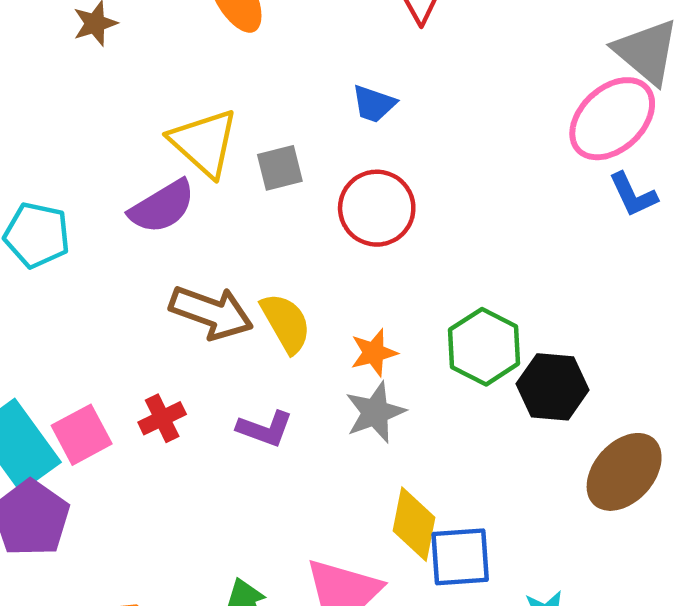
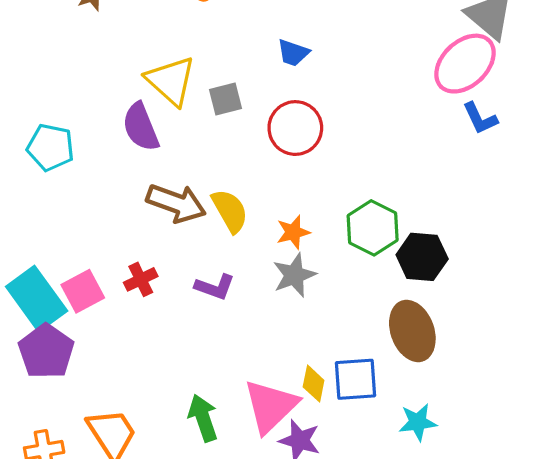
purple semicircle: (162, 207) -> (141, 127), turned 99
brown ellipse: (624, 472) -> (412, 331), moved, turned -62
yellow diamond: (414, 524) -> (314, 384), moved, size x0.7

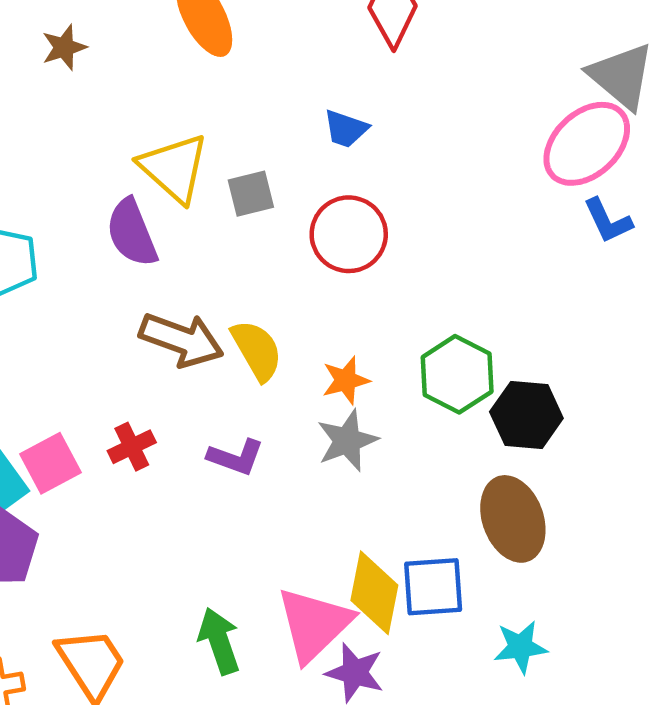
yellow diamond: (314, 384) -> (374, 593), size x1.6

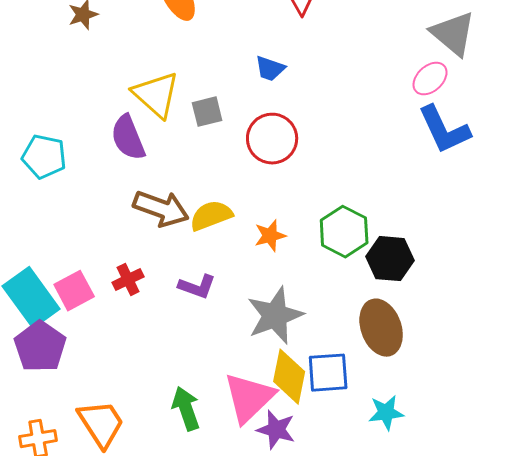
pink ellipse: (587, 144) -> (430, 79), size x0.6
blue L-shape: (608, 221) -> (444, 130), size x1.6
yellow semicircle: (257, 350) -> (211, 216), turned -81
gray star: (347, 441) -> (275, 316), moved, size x1.4

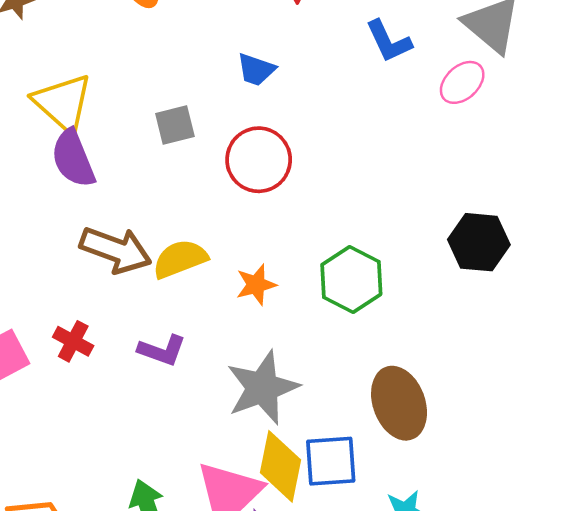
yellow triangle: (156, 95) -> (63, 103), moved
blue L-shape: (444, 130) -> (389, 41), moved, size x0.7
black hexagon: (390, 259) -> (479, 242), moved
red cross: (128, 280) -> (73, 341), turned -36

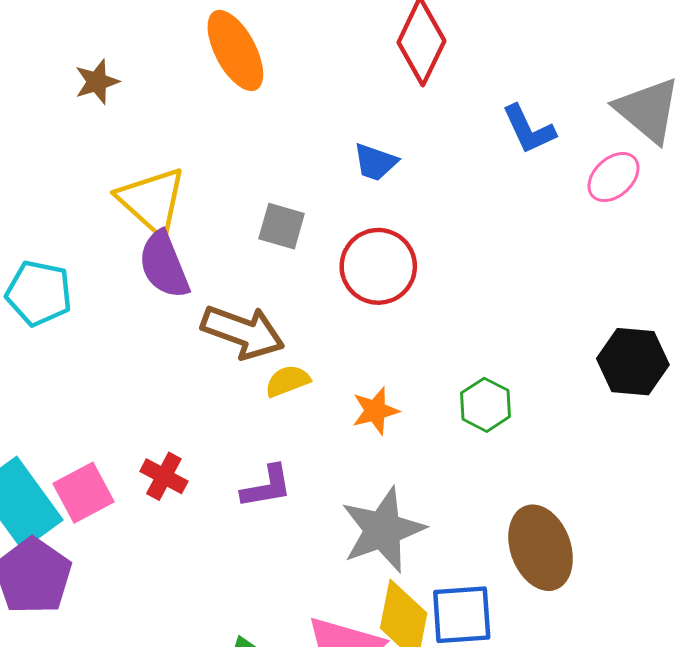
gray square: (175, 125) -> (282, 226), turned 30
brown arrow: (116, 250) -> (243, 332), moved
yellow semicircle: (180, 259) -> (287, 381), size x0.7
green hexagon: (351, 280) -> (485, 405), size x0.7
purple L-shape: (162, 350) -> (267, 487), turned -30

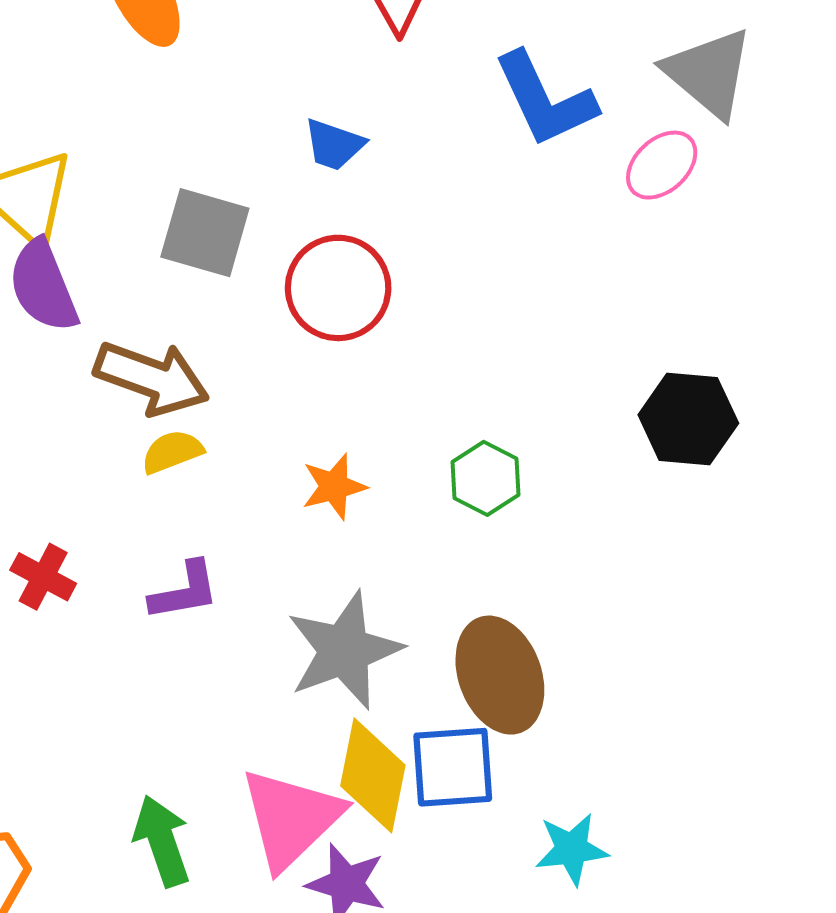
blue L-shape: (529, 129) -> (545, 100), size x1.4
gray square: (282, 226) -> (205, 233), size x1.4
yellow semicircle: (287, 381) -> (172, 452), moved
brown ellipse: (541, 548) -> (500, 675), moved

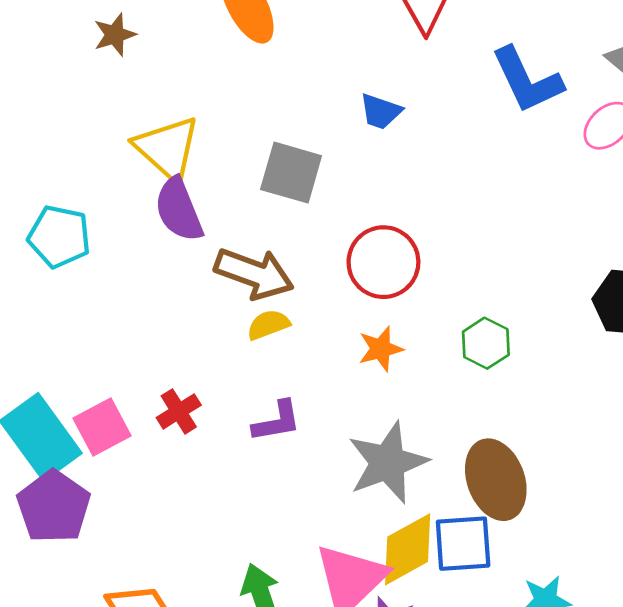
red circle: (338, 288) -> (383, 262), moved
red cross: (43, 577) -> (179, 411), turned 30
yellow diamond: (373, 775) -> (408, 549), turned 50

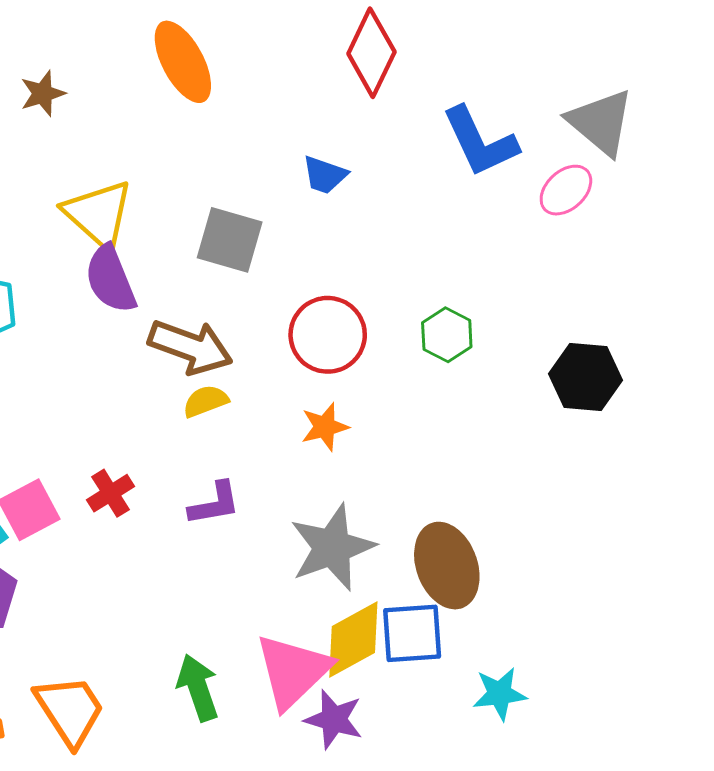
green hexagon: (486, 343) -> (447, 335), moved

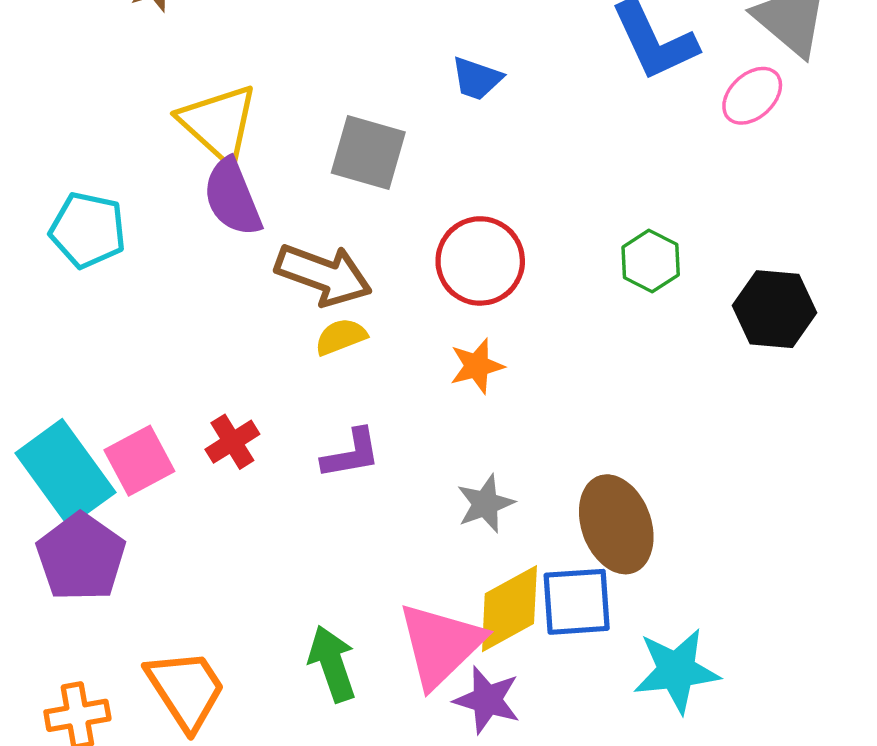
green hexagon: (447, 335) -> (651, 261), moved
gray star: (332, 547) -> (485, 504), size x0.6
cyan star: (500, 694) -> (676, 671), size x1.4

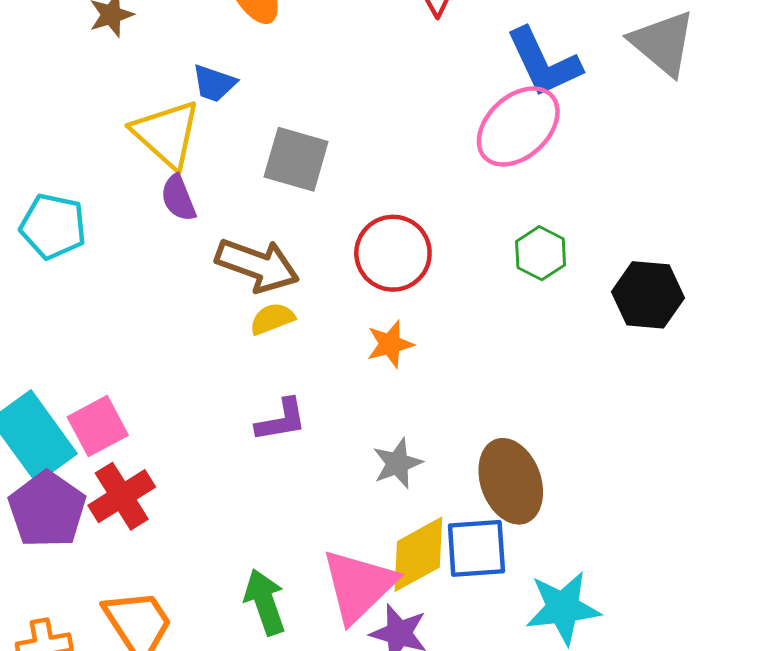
blue trapezoid: (477, 79) -> (214, 83), moved
pink ellipse: (752, 96) -> (518, 126), moved, size x1.6
purple semicircle: (232, 197) -> (178, 198), size x0.7
red cross: (232, 442) -> (122, 496), moved, size x1.4

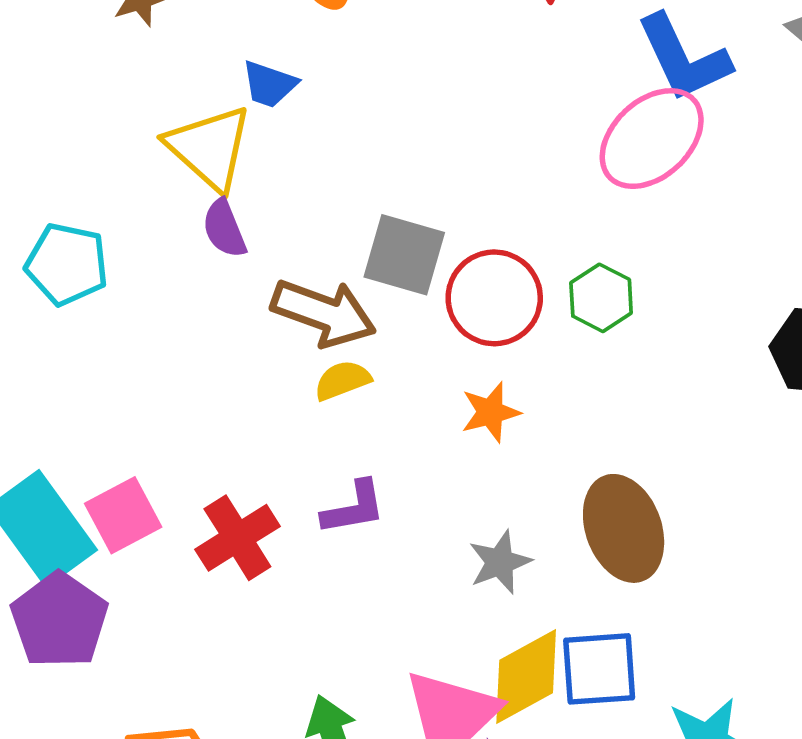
gray square: (296, 159) -> (404, 255), moved
green hexagon: (541, 253) -> (601, 298), moved
brown ellipse: (511, 481) -> (624, 528), moved
red cross: (122, 496) -> (237, 538), moved

